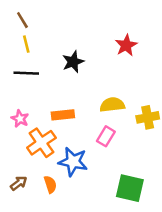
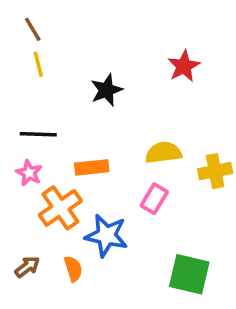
black line: (26, 73) -> (38, 134), moved

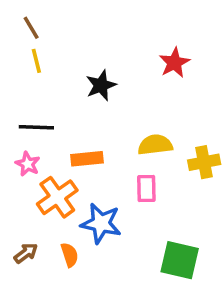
pink rectangle: (154, 199) -> (146, 188), turned -32

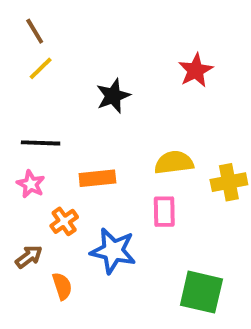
yellow line: (36, 61) -> (41, 68), turned 60
orange cross: (57, 197) -> (64, 221), size x0.6
brown arrow: (26, 253) -> (29, 257), moved
orange semicircle: (70, 255) -> (62, 286), moved

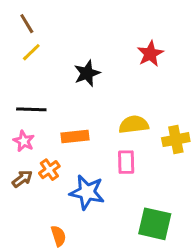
brown arrow: (29, 257) -> (22, 179), moved
orange semicircle: (62, 286) -> (58, 236), moved

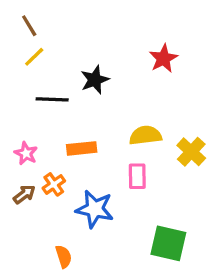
black line: (31, 109) -> (52, 99), moved
yellow cross: (176, 140) -> (191, 152), turned -36

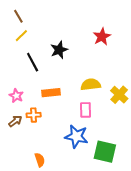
black line: (52, 99) -> (33, 62), turned 60
orange cross: (54, 184) -> (34, 115), turned 32
blue star: (95, 209) -> (76, 136), moved

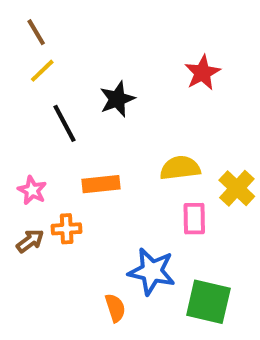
pink rectangle: (86, 110) -> (194, 219), moved
orange semicircle: (40, 160) -> (115, 308), moved

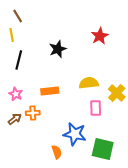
yellow line: (42, 71) -> (12, 35), moved, turned -56
black line: (65, 123) -> (19, 60), moved, turned 42

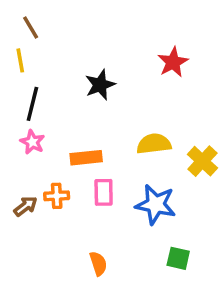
pink star: (16, 94) -> (32, 142), moved
pink rectangle: (96, 108) -> (104, 192), moved
blue star: (75, 134) -> (156, 205), moved
green square: (103, 149) -> (178, 258), size x0.6

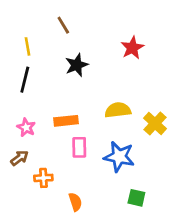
brown line: (31, 27) -> (63, 25), moved
yellow line: (20, 60) -> (27, 46), moved
pink star: (32, 142) -> (26, 127), moved
orange cross: (57, 196) -> (43, 178), moved

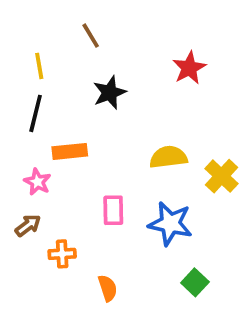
orange rectangle: (66, 121) -> (70, 151), moved
green square: (136, 198) -> (195, 282), turned 30

